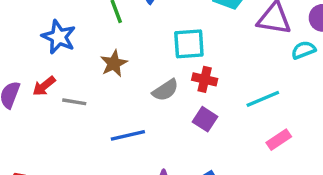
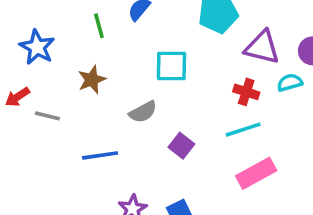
red cross: (205, 79) -> (246, 92), moved
pink rectangle: (279, 140) -> (256, 173), size x1.5

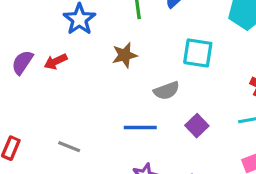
gray line: (47, 116) -> (69, 147), moved
blue line: (100, 155) -> (140, 127), moved

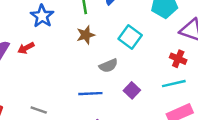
cyan square: (198, 53) -> (130, 37), turned 30
brown star: (125, 55) -> (86, 35), moved

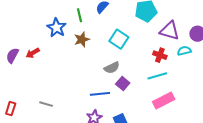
blue star: (42, 16) -> (57, 28), moved
gray semicircle: (108, 66) -> (112, 68), moved
blue line: (90, 94) -> (100, 94), moved

